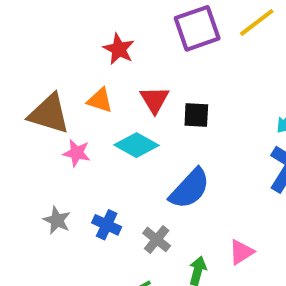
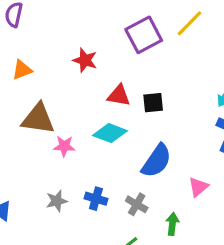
orange triangle: (100, 100) -> (22, 70), moved, turned -30
red triangle: (154, 100) -> (119, 96), turned -40
gray star: (57, 220) -> (57, 201), turned -30
pink triangle: (241, 252) -> (198, 187), moved

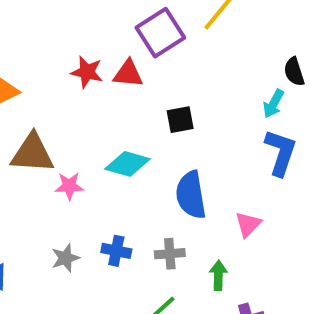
red triangle: (119, 96) -> (128, 74), moved
blue semicircle: (157, 161) -> (191, 195), turned 141
gray cross: (137, 204) -> (170, 254), turned -30

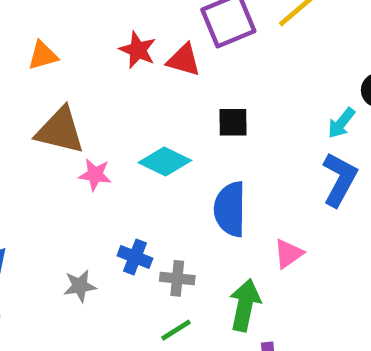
gray cross: (170, 254) -> (177, 278), moved
gray star: (65, 258) -> (80, 286), moved
green arrow: (218, 275) -> (245, 305), size x1.5

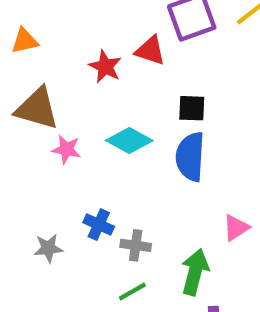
red star: (138, 50) -> (105, 67), moved
blue semicircle: (230, 209) -> (190, 157), moved

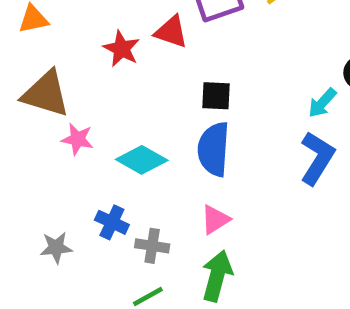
cyan diamond: (129, 140) -> (142, 160), moved
pink triangle: (236, 228) -> (215, 220), moved

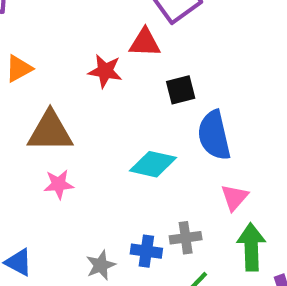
black square: (216, 96) -> (181, 90), moved
pink star: (78, 139) -> (59, 184), moved
blue cross: (112, 222) -> (146, 251), moved

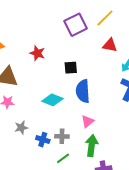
red triangle: (145, 43) -> (110, 45), moved
gray star: (101, 265) -> (21, 128), moved

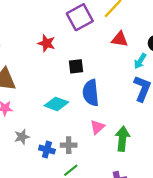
red star: (37, 53) -> (47, 43), moved
green arrow: (92, 146) -> (122, 139), moved

